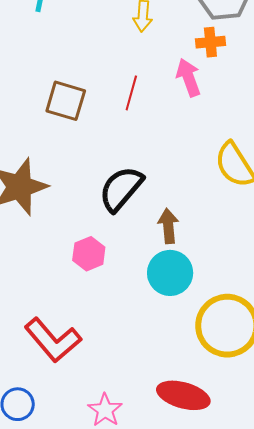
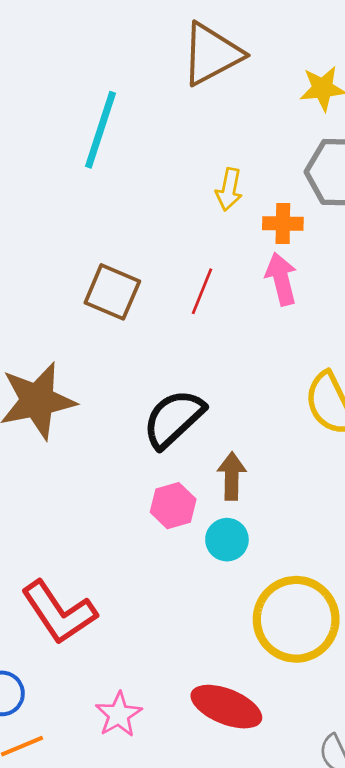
orange cross: (210, 42) -> (283, 223), moved
pink hexagon: (89, 254) -> (173, 506), moved
cyan circle: (170, 273) -> (227, 540), size x0.7

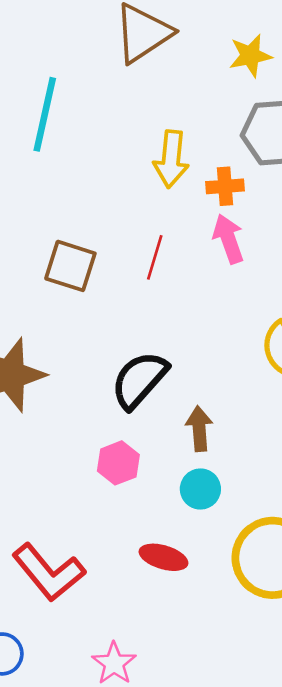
yellow arrow: (229, 189) -> (171, 159), size x1.4
pink hexagon: (173, 506) -> (118, 463), moved
red ellipse: (226, 707) -> (163, 557), moved, size x0.7

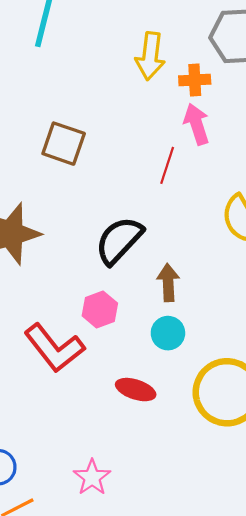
red line: (155, 257) -> (167, 165), moved
red L-shape: (49, 572) -> (54, 348), moved

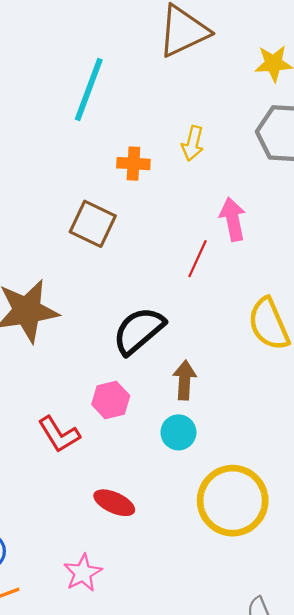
yellow arrow: (150, 56) -> (193, 143), size x0.7
orange cross: (195, 80) -> (133, 164), moved
red L-shape: (54, 348) -> (59, 434), size x0.7
red ellipse: (136, 390) -> (114, 503), moved

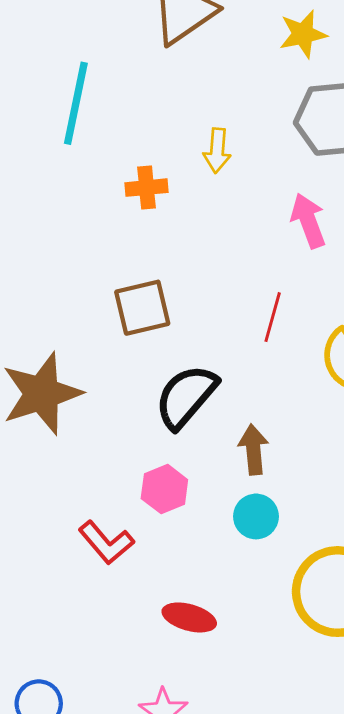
pink arrow: (233, 219) -> (308, 221), moved
brown square: (93, 224) -> (142, 308), moved, turned -30
red line: (197, 259) -> (273, 317), moved

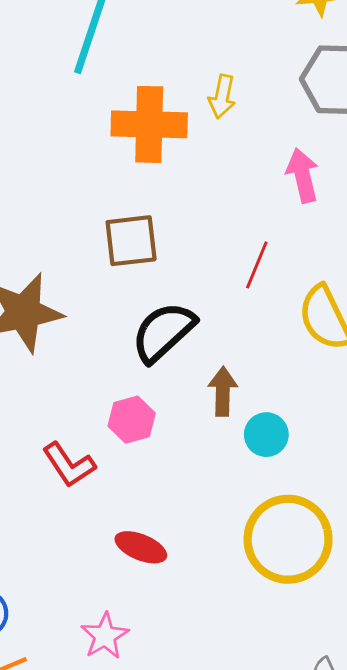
orange cross: (147, 188) -> (149, 124), size x1.8
cyan circle: (256, 516) -> (266, 435), moved

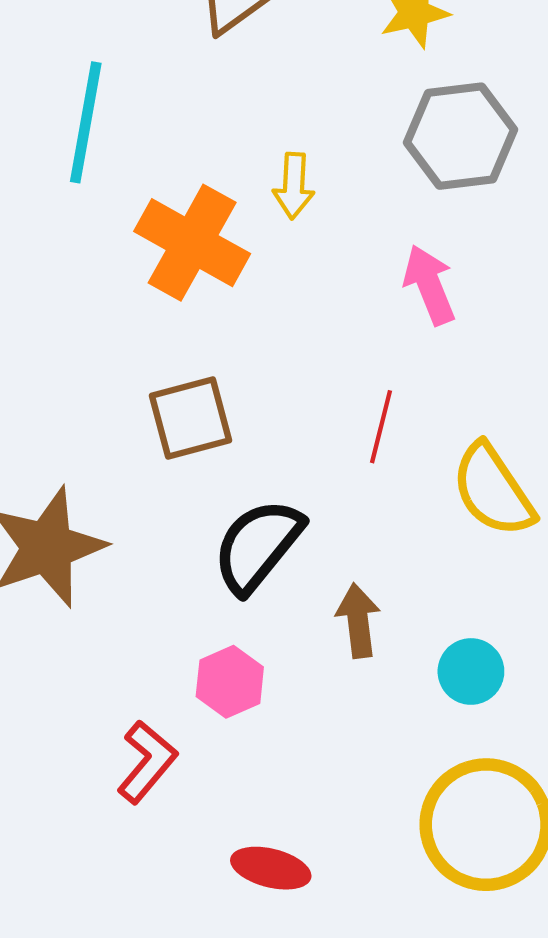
orange cross: (149, 124) -> (192, 243), turned 36
cyan circle: (266, 435) -> (471, 671), moved
red L-shape: (69, 465) -> (147, 762), turned -98

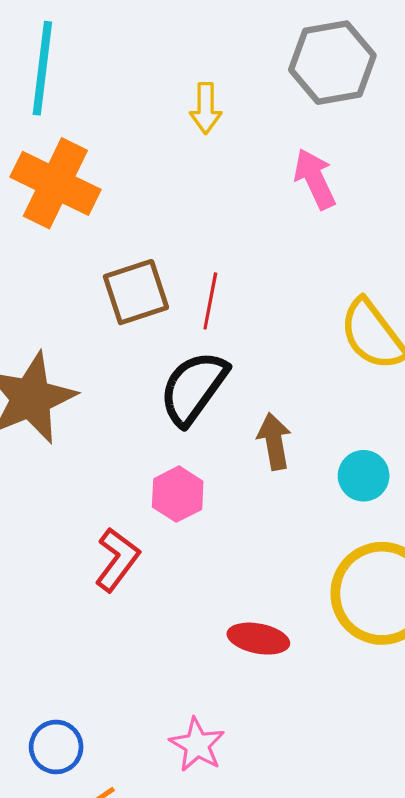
orange cross: (192, 243) -> (55, 183), moved
red line: (381, 427) -> (210, 301), moved
red ellipse: (271, 868) -> (258, 639), moved

